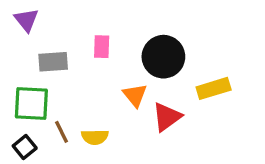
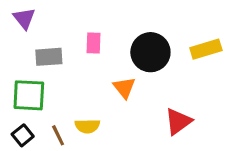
yellow rectangle: (214, 88) -> (206, 49), moved
red triangle: (167, 117) -> (178, 121), moved
brown line: (61, 132) -> (58, 135), moved

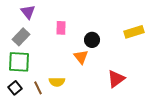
purple triangle: (24, 18) -> (28, 12), moved
black circle: (150, 52) -> (92, 40), moved, size x0.6
gray rectangle: (49, 57) -> (21, 37), moved, turned -42

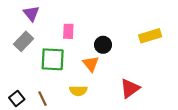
green square: (19, 62) -> (53, 59), moved
yellow semicircle: (57, 82) -> (78, 91), moved

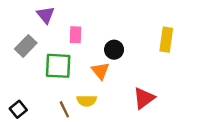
purple triangle: (31, 13) -> (46, 15), moved
yellow rectangle: (150, 36) -> (166, 40), turned -65
brown line: (43, 99) -> (64, 109), moved

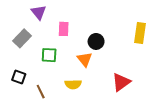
green square: (58, 66) -> (49, 55), size x0.7
black square: (18, 109) -> (19, 77), moved, turned -32
brown line: (64, 109) -> (41, 92), moved

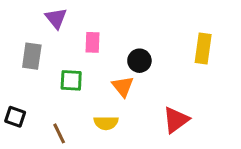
gray rectangle: (22, 38) -> (32, 56), turned -36
black square: (19, 77) -> (15, 117), moved

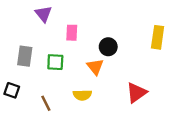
gray rectangle: (32, 56) -> (25, 56), moved

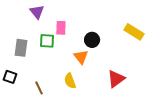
yellow rectangle: (158, 37) -> (134, 32), turned -66
green square: (55, 62) -> (47, 41), moved
yellow semicircle: (82, 95) -> (70, 81), turned 70

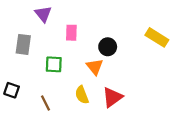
green square: (47, 41) -> (54, 64), moved
gray rectangle: (21, 48) -> (23, 44), moved
red triangle: (116, 79) -> (112, 97), moved

